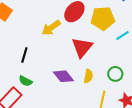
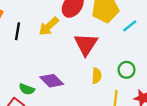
black line: (24, 55) -> (17, 31), moved
purple diamond: (63, 76) -> (52, 81), moved

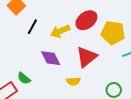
yellow semicircle: (97, 76) -> (73, 81), moved, turned 64
purple diamond: (52, 81) -> (51, 58), moved

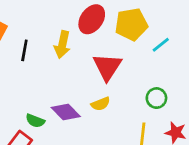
yellow arrow: (60, 31) -> (62, 45), turned -36
purple diamond: (51, 58) -> (66, 112), moved

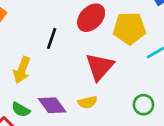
yellow arrow: (62, 45) -> (22, 70), moved
black line: (24, 50) -> (52, 38), moved

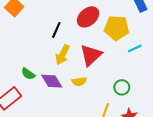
yellow arrow: (22, 70) -> (63, 55), moved
green semicircle: (21, 110) -> (28, 74), moved

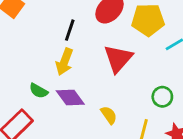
yellow arrow: (63, 55) -> (64, 62), moved
yellow semicircle: (79, 81) -> (109, 115), moved, turned -112

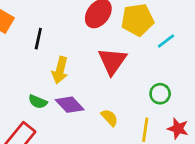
black line: (70, 30) -> (38, 39), moved

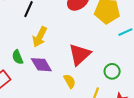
red triangle: (112, 61) -> (80, 54), moved
green semicircle: (38, 102) -> (18, 57), turned 32

